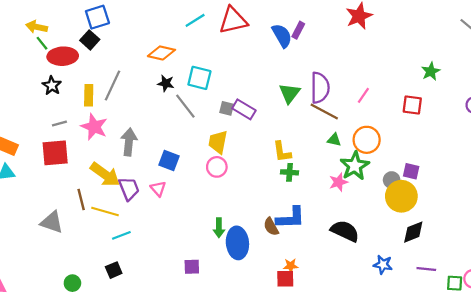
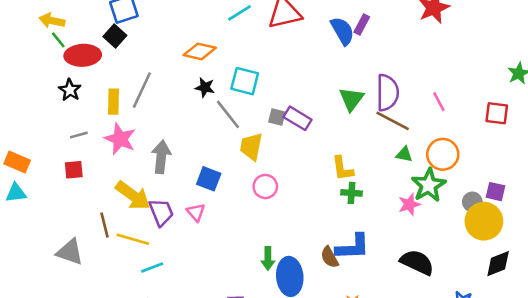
pink line: (363, 95) -> (439, 102), turned -63
yellow trapezoid: (218, 142) -> (251, 147), moved
red square: (55, 153) -> (74, 170), size x0.6

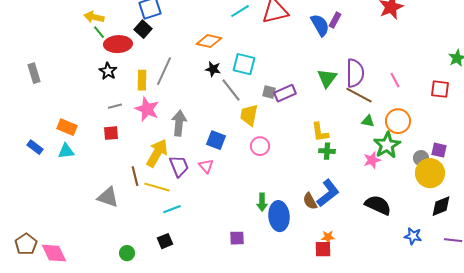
purple rectangle: (297, 118) -> (285, 93), turned -55
yellow arrow: (133, 195) -> (157, 153), turned -96
blue L-shape: (353, 247) -> (328, 193), turned -36

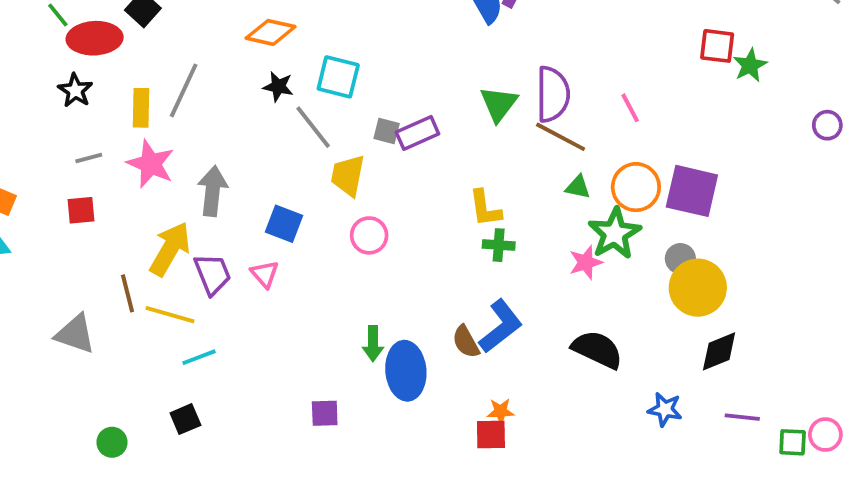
red square: (440, 89) -> (717, 46), moved
purple square: (439, 150) -> (692, 191), moved, size x1.8

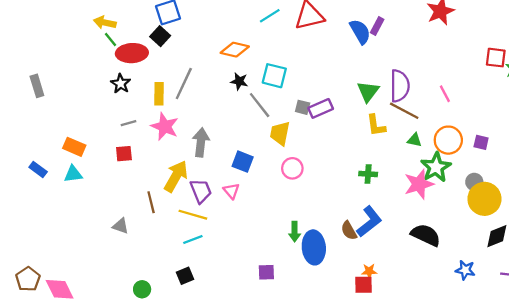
purple square: (692, 191) -> (481, 142), size x0.5
yellow L-shape: (485, 208) -> (376, 125), moved
pink star: (586, 262) -> (419, 184), size x1.5
yellow line: (170, 315) -> (193, 215), moved
gray triangle: (75, 334) -> (121, 226), size x0.7

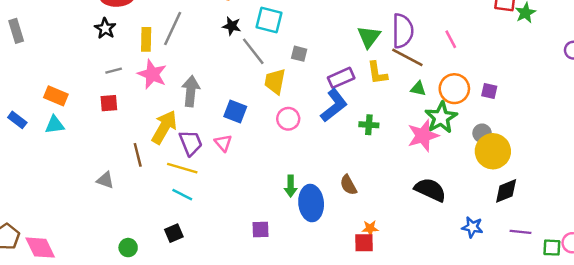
purple rectangle: (321, 108) -> (341, 78), moved
blue L-shape: (369, 221) -> (334, 106), moved
cyan line: (193, 240) -> (182, 195), turned 48

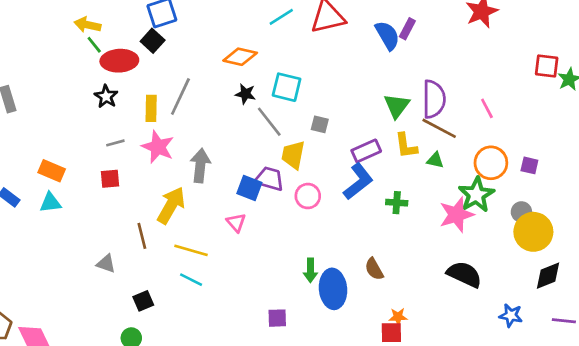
green triangle: (418, 89) -> (435, 160), moved
purple trapezoid: (191, 143) -> (269, 179), moved, turned -52
black square: (174, 233) -> (143, 301), moved

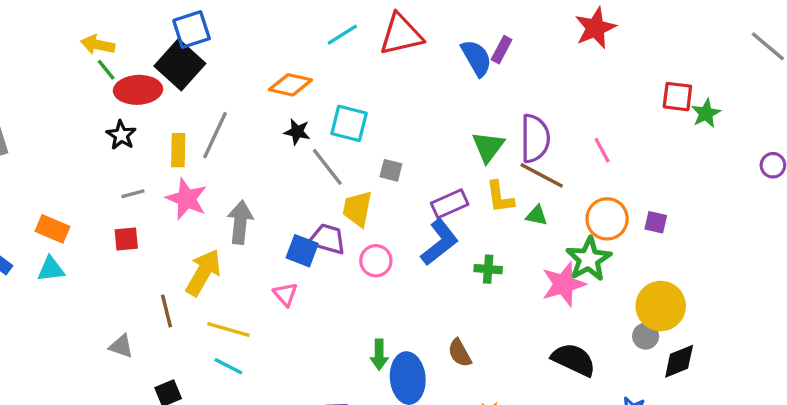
black square: (153, 41) -> (180, 65), size x1.6
gray circle: (521, 212) -> (646, 336), moved

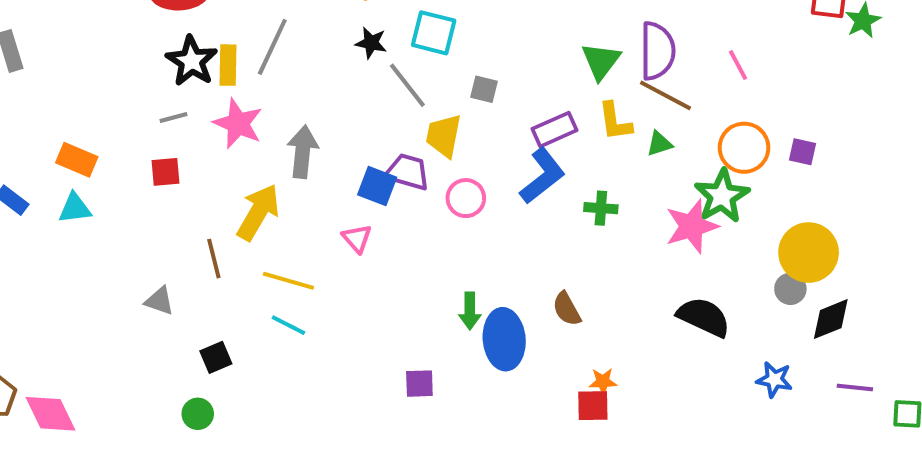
black star: (121, 135) -> (192, 61), moved, size x1.4
green triangle: (537, 216) -> (659, 144), turned -30

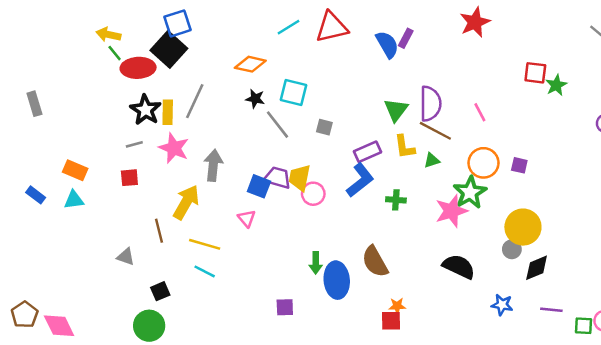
yellow trapezoid: (444, 136) -> (300, 178), moved
brown semicircle: (567, 309) -> (375, 262), size x1.5
green circle: (198, 414) -> (149, 326), size x1.6

